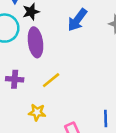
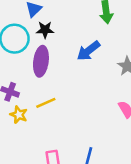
yellow star: (37, 112) -> (19, 115), moved

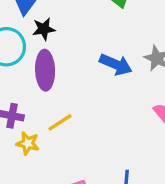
blue arrow: (88, 51) -> (116, 64), moved, turned -110

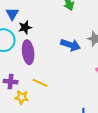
yellow line: (60, 122) -> (40, 83), turned 63

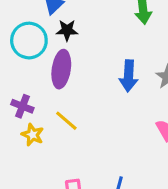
blue arrow: (71, 45) -> (129, 76), turned 60

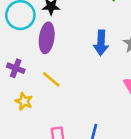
yellow star: (33, 135) -> (24, 101), moved

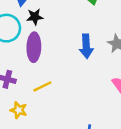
yellow line: (51, 79) -> (42, 86), turned -60

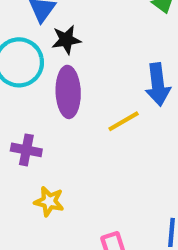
yellow line: (42, 86) -> (124, 121), moved

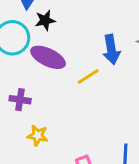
purple ellipse: (68, 92) -> (48, 57), turned -60

